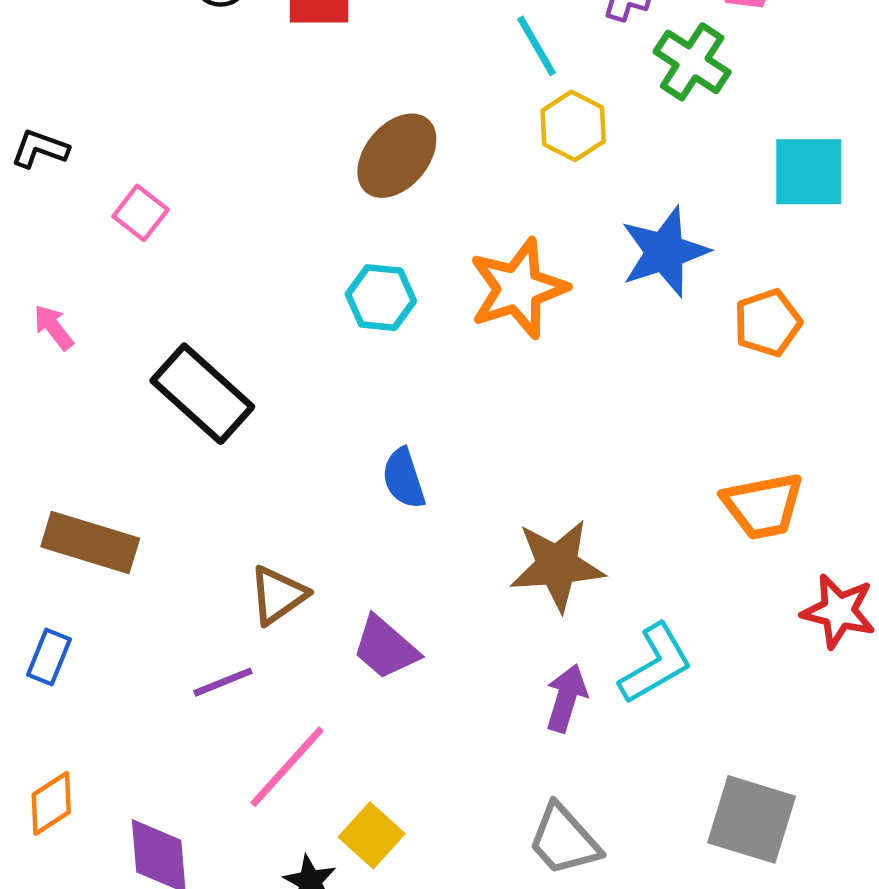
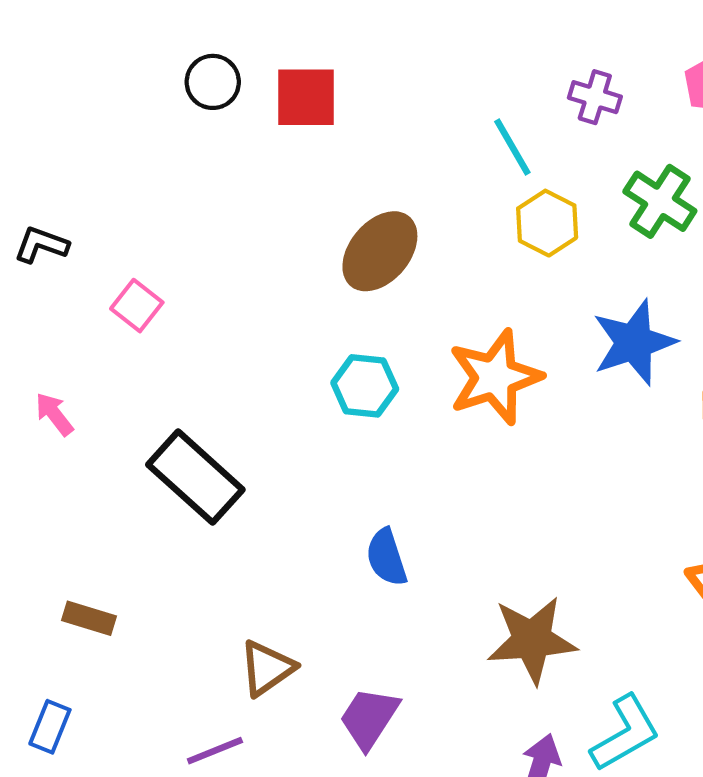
green cross: (692, 62) -> (660, 201), moved
brown rectangle: (90, 542) -> (89, 618), size x0.6
purple trapezoid: (385, 648) -> (369, 718), turned 82

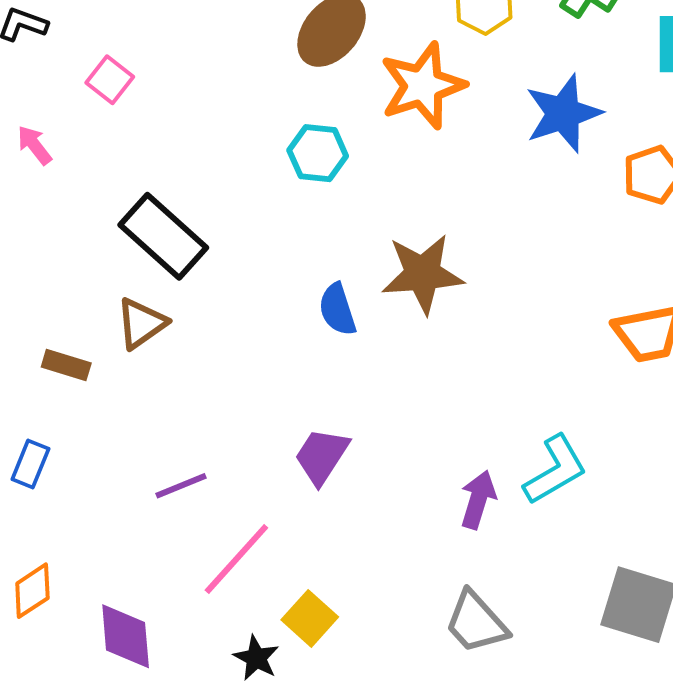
orange star: (495, 377) -> (423, 86), moved
pink arrow: (54, 414) -> (34, 145), moved
brown star: (532, 640) -> (423, 274), moved
brown triangle: (267, 668) -> (141, 323), moved

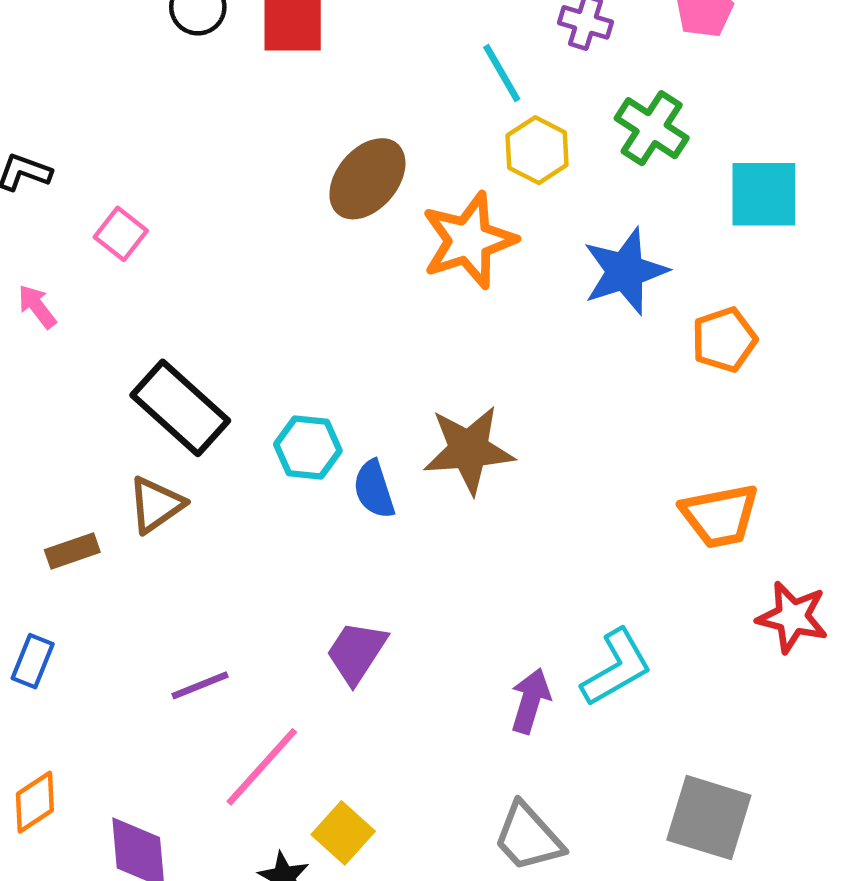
cyan hexagon: (318, 153) -> (308, 447), moved
brown rectangle: (66, 365) -> (72, 551), turned -36

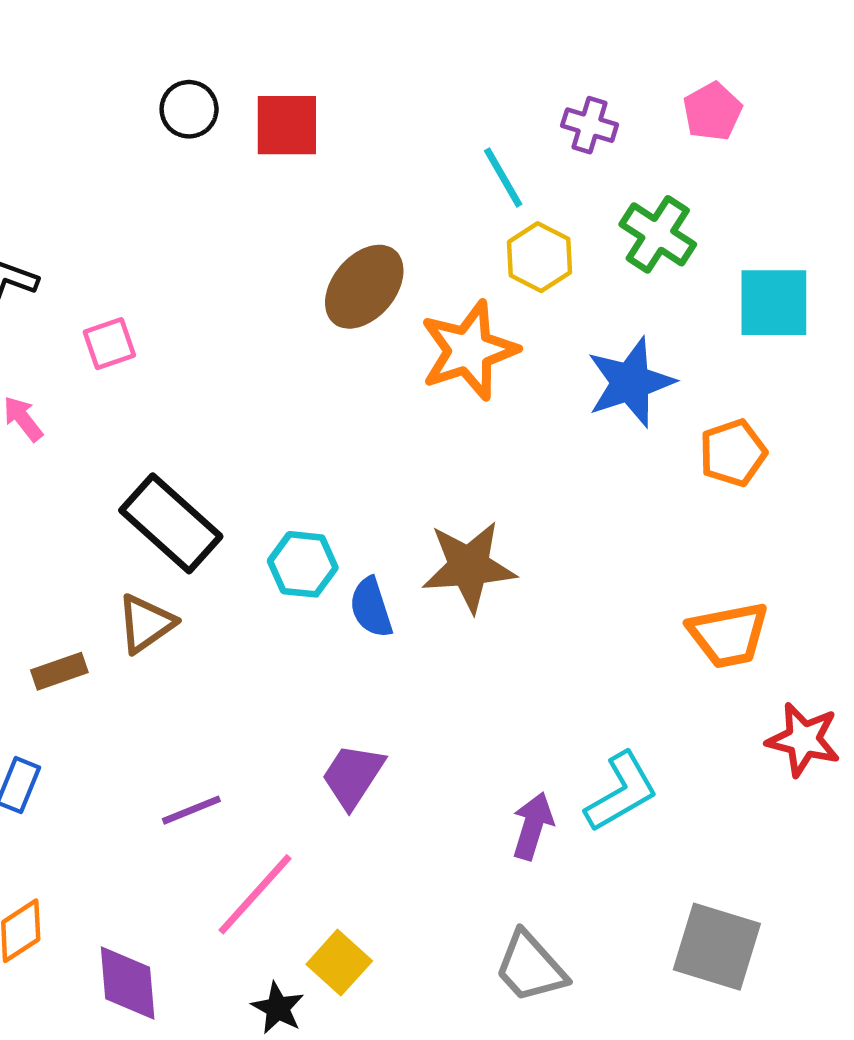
pink square: (121, 234) -> (109, 344), turned 33

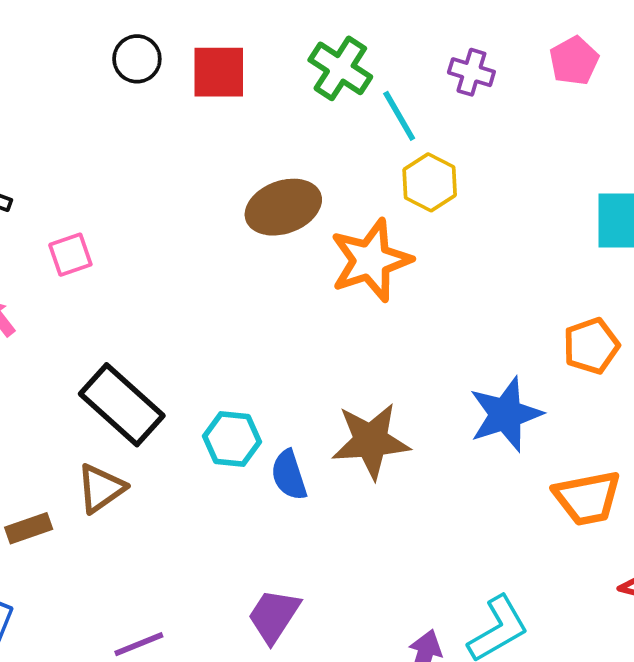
green cross: (658, 234) -> (340, 68), moved
brown ellipse: (364, 287) -> (283, 207), turned 30
blue star: (630, 382) -> (506, 414), moved

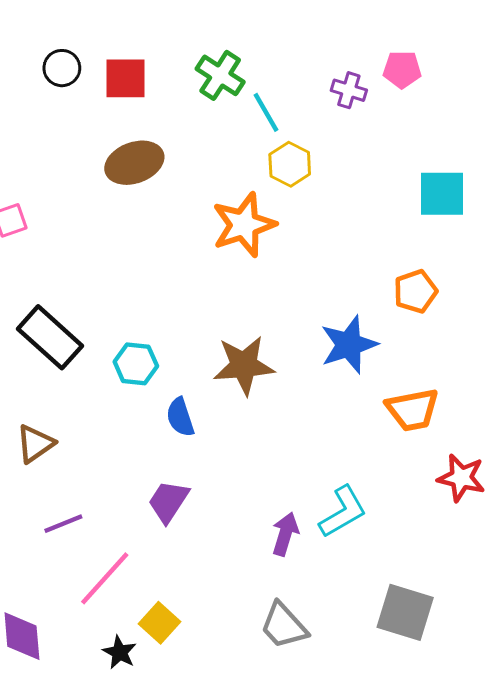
pink pentagon: (574, 61) -> (402, 70), turned 30
purple cross: (471, 72) -> (349, 90), moved
brown ellipse: (283, 207) -> (134, 163), moved
blue semicircle: (289, 475) -> (180, 417), moved
brown triangle: (101, 488) -> (35, 444), moved

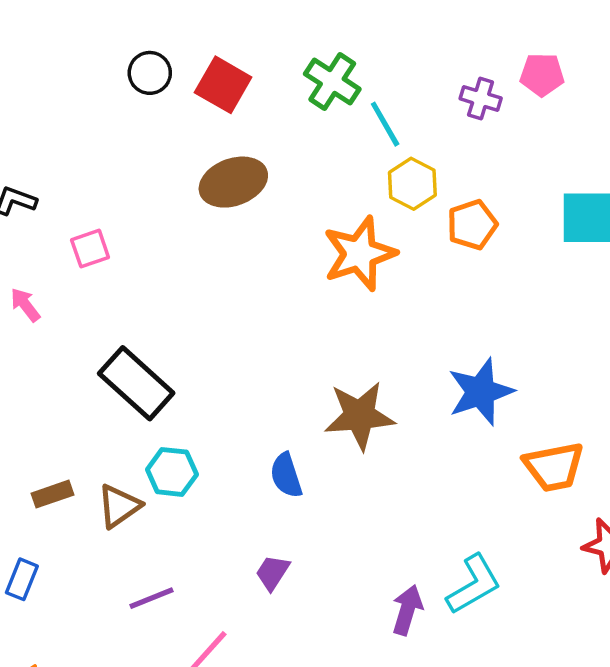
red square: (125, 78) -> (223, 85), turned 30
orange pentagon: (415, 291) -> (472, 225), moved
cyan hexagon: (136, 364) -> (172, 472), moved
purple trapezoid: (168, 501) -> (273, 573), size x0.7

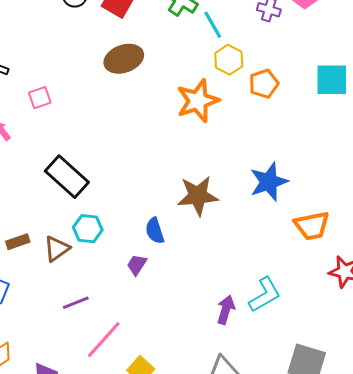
purple trapezoid: (273, 573) -> (137, 265), moved

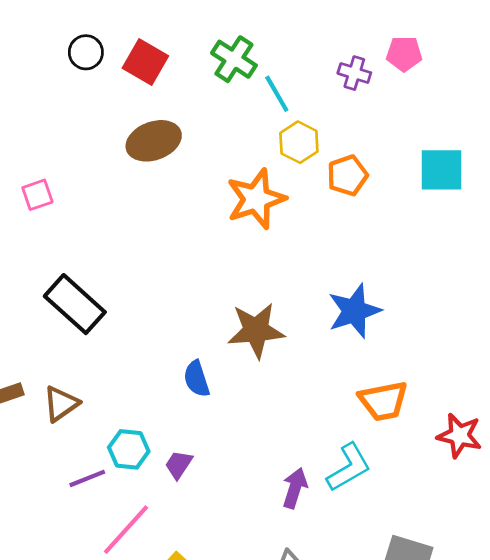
orange trapezoid: (312, 226) -> (383, 401), moved
cyan hexagon: (88, 229) -> (129, 449), moved
purple trapezoid: (137, 265) -> (179, 465), moved

